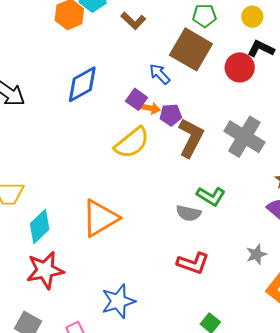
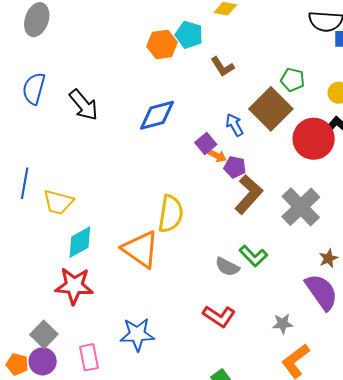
red circle: (240, 67) -> (314, 139), size x1.4
yellow semicircle: (132, 143) -> (171, 214), moved, turned -57
orange triangle: (100, 218) -> (140, 249), turned 51

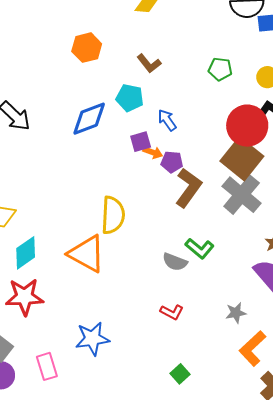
cyan pentagon: (189, 35) -> (130, 98), moved
brown square: (271, 109) -> (242, 159), moved
purple square: (206, 144) -> (141, 142), turned 30
red L-shape: (219, 316) -> (172, 312), size x0.7

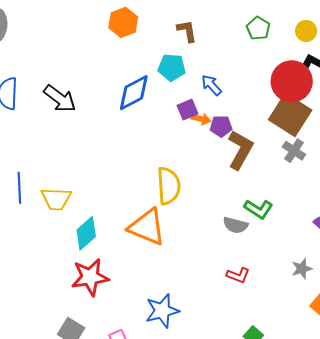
brown L-shape: (149, 63) -> (187, 31), turned -145
green pentagon: (220, 69) -> (258, 28), turned 30
gray cross: (242, 195) -> (294, 151), size x0.6

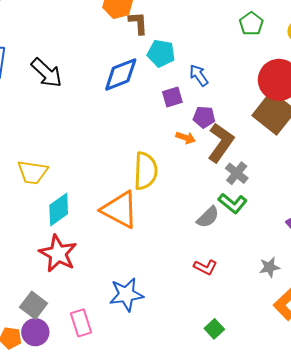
brown L-shape: (187, 31) -> (138, 23), moved
orange arrow: (201, 119) -> (186, 138), moved
gray cross: (294, 151) -> (237, 173), moved
gray semicircle: (235, 225) -> (208, 217), turned -65
red star: (90, 277) -> (58, 254), turned 30

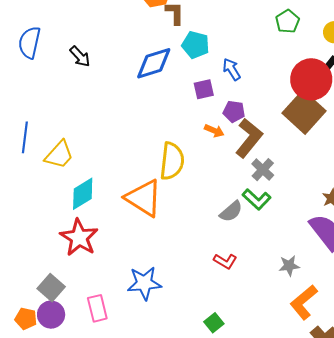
black arrow: (47, 73) -> (80, 56), size x0.7
yellow trapezoid: (33, 172) -> (59, 155), turned -60
green square: (214, 329) -> (214, 323), moved

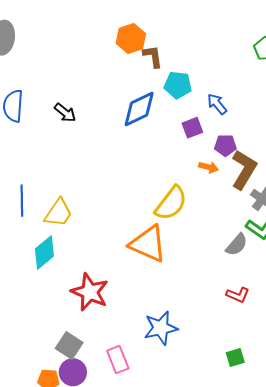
yellow semicircle: (172, 161) -> (171, 203), turned 39
cyan diamond: (83, 194) -> (44, 253), moved
green square: (214, 323) -> (235, 357), turned 30

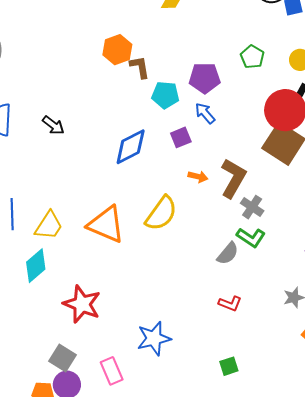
blue diamond: (139, 109) -> (131, 147), moved
purple pentagon: (225, 145) -> (205, 78), moved, size x1.4
orange triangle: (148, 244) -> (106, 224), moved

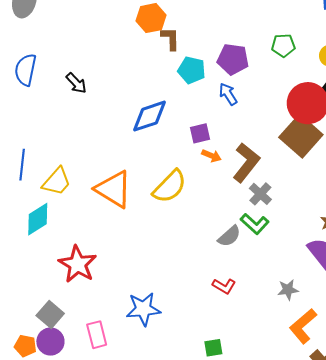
green pentagon: (252, 57) -> (283, 46), turned 30
purple square: (181, 137) -> (200, 133), moved

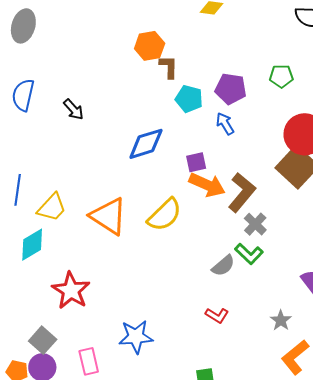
orange arrow: (211, 156) -> (207, 185), size x1.8
gray star: (288, 290) -> (281, 320), turned -30

